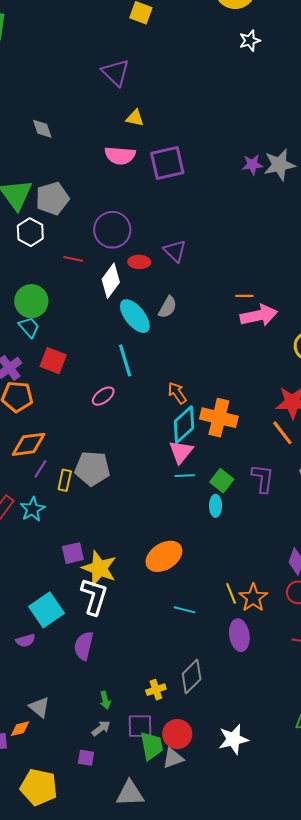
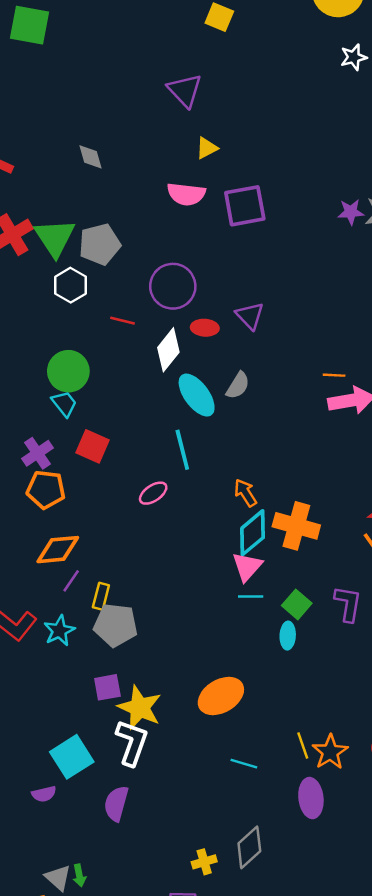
yellow triangle: (135, 118) -> (207, 148), turned -42
gray pentagon: (92, 468) -> (116, 625), moved
green arrow: (105, 700) -> (79, 875), moved

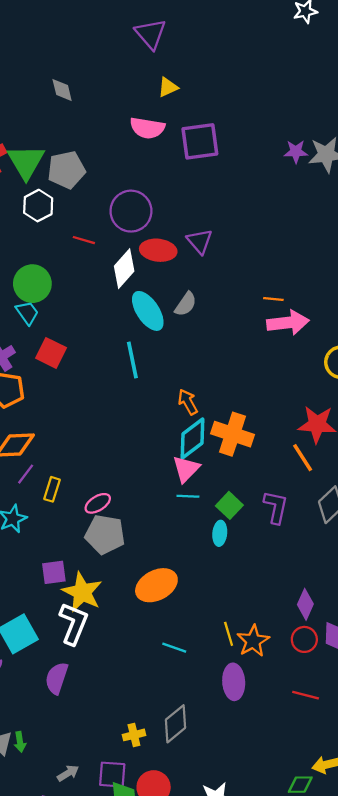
red ellipse: (205, 328) -> (158, 250), size x1.4
pink ellipse: (153, 493) -> (98, 503), moved
gray pentagon: (116, 625) -> (105, 534), moved

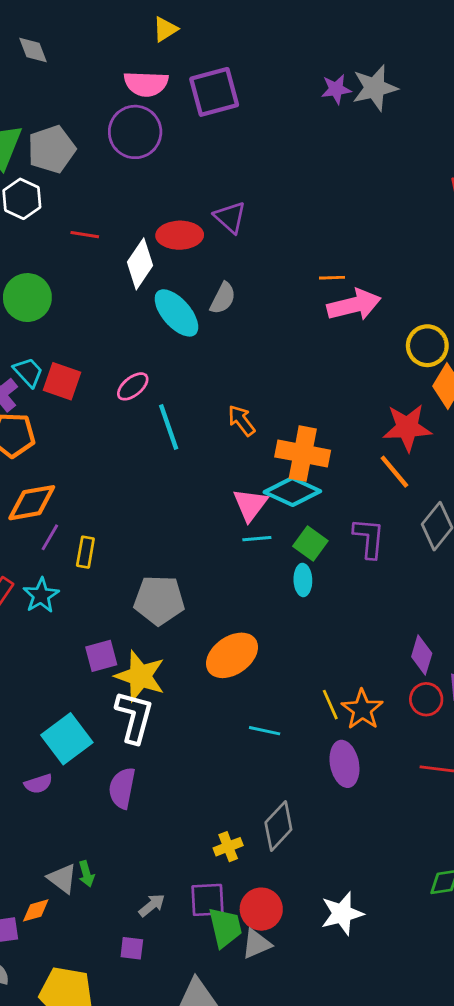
purple circle: (131, 211) -> (135, 132), moved
cyan trapezoid: (27, 313) -> (28, 372), moved
cyan line: (132, 360) -> (169, 427), moved
cyan diamond: (192, 439) -> (292, 492), moved, turned 69
pink ellipse: (98, 503) -> (133, 386), moved

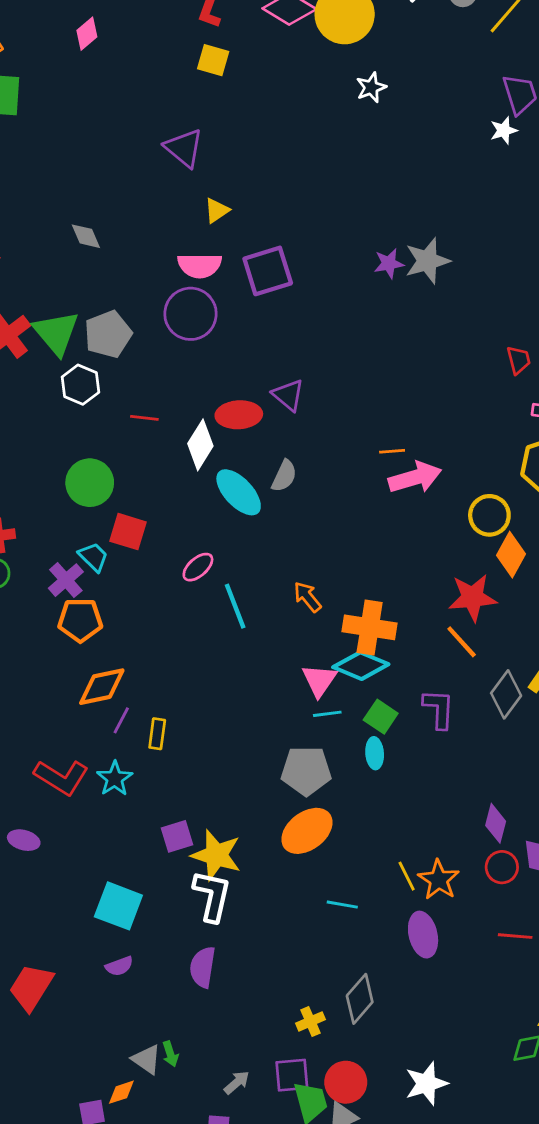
red square: (62, 381) -> (128, 532), moved
gray pentagon: (159, 600) -> (306, 771), moved
cyan square: (67, 739) -> (118, 906), moved, turned -30

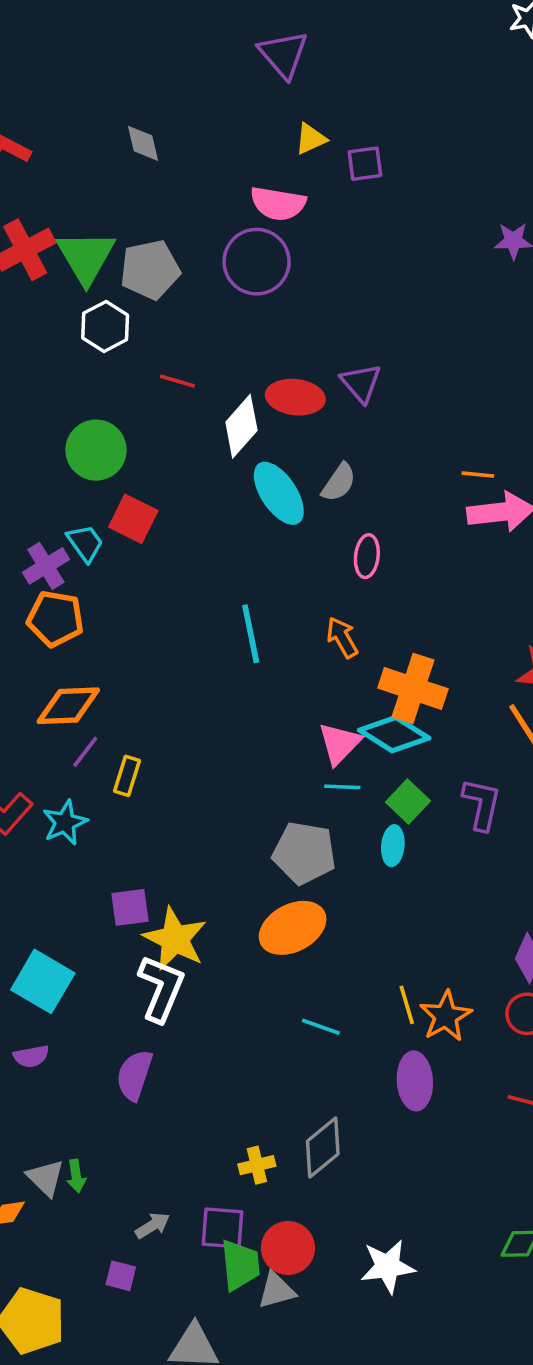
purple square: (268, 271) -> (365, 164), moved, size x0.6
pink ellipse: (198, 567) -> (367, 556), moved, turned -52

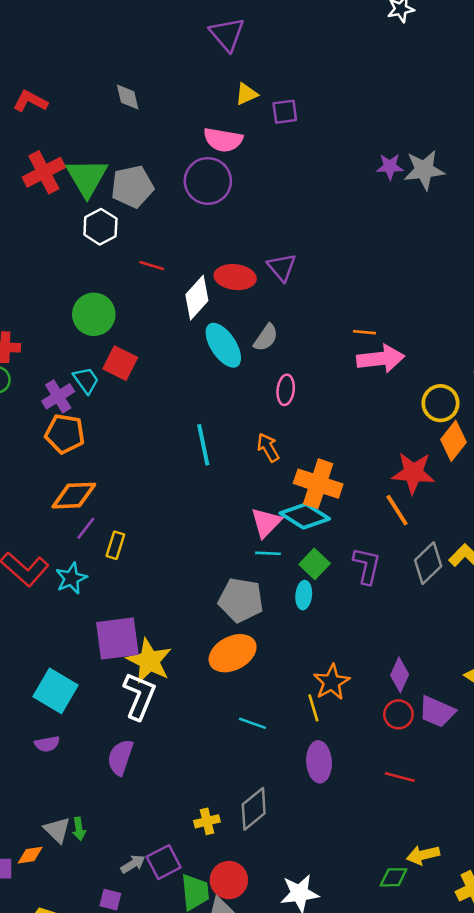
purple square: (130, 907) -> (117, 639), size x1.6
orange star: (446, 1016) -> (332, 682), moved
purple square: (223, 1228) -> (164, 862), moved, turned -32

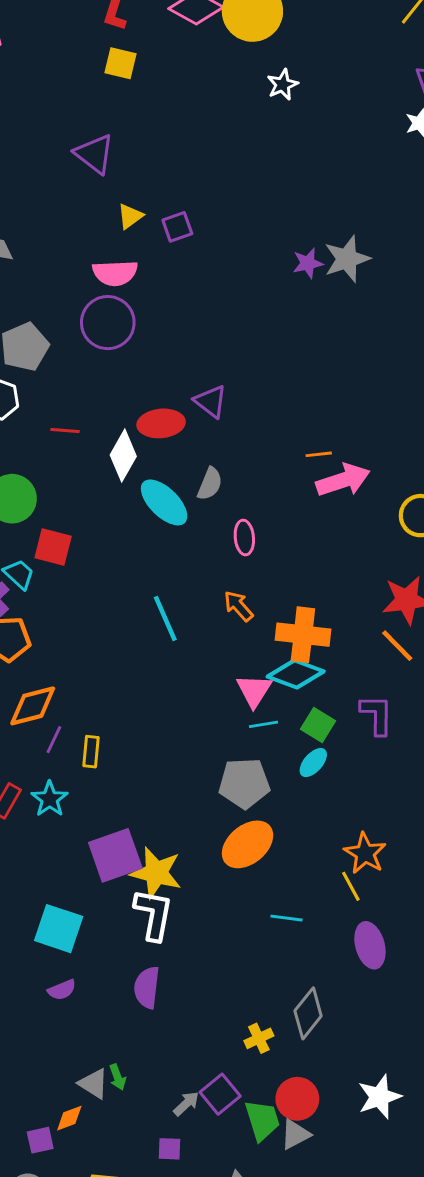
cyan ellipse: (304, 595) -> (313, 763), turned 48

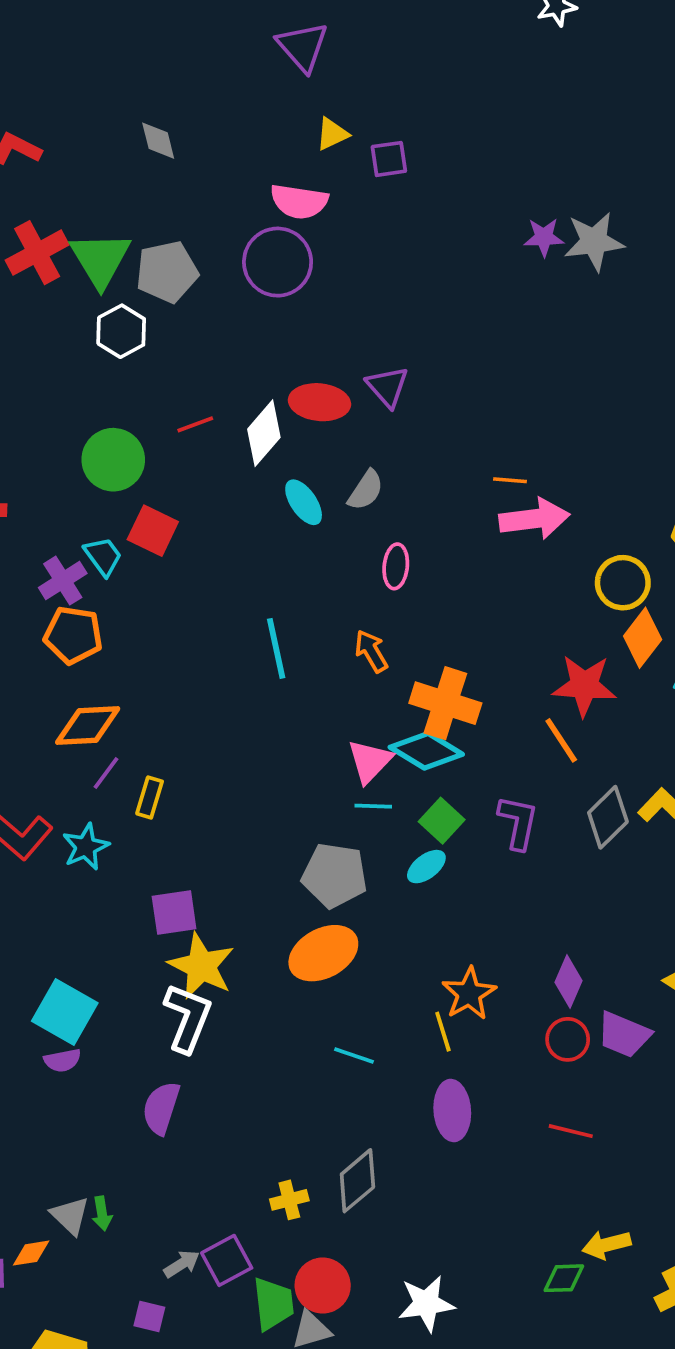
red line: (65, 430) -> (195, 424), moved, turned -36
cyan ellipse: (164, 502) -> (304, 502), size x0.7
purple square: (115, 855) -> (174, 913), moved, size x0.7
purple semicircle: (62, 990) -> (63, 1060), moved

